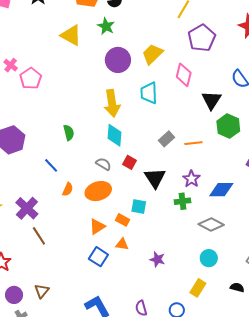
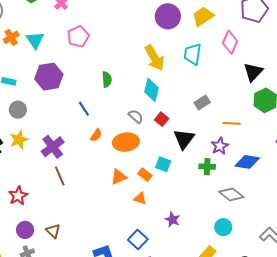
pink pentagon: (31, 78) -> (78, 37), moved
yellow arrow: (112, 103) -> (155, 58), turned -32
orange line: (193, 143) -> (231, 123), moved
blue square: (98, 257) -> (138, 239), moved
brown triangle: (42, 291) -> (53, 231), turned -35

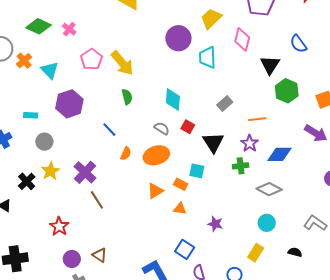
purple circle: (168, 16) -> (178, 38), moved
orange cross: (11, 37) -> (24, 61), moved
yellow arrow: (155, 58) -> (122, 63), moved

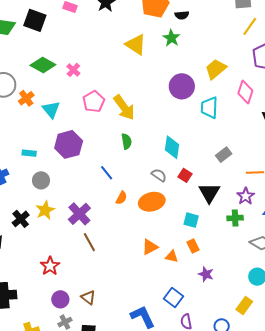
orange rectangle: (181, 184) -> (193, 246), moved, turned 32
orange triangle: (155, 191) -> (150, 247), moved

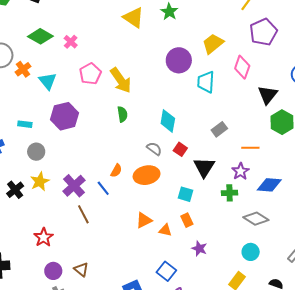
blue line: (107, 173) -> (103, 188), moved

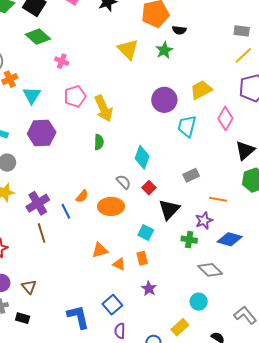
green diamond: (40, 36) -> (38, 37), moved
pink cross: (71, 42) -> (62, 61), turned -32

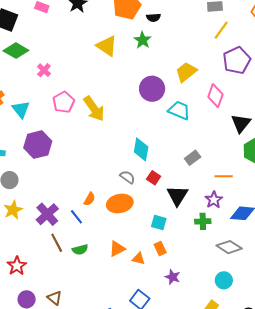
pink cross: (62, 61) -> (44, 70), turned 32
cyan trapezoid: (187, 126) -> (179, 110), turned 110
green semicircle: (99, 142) -> (80, 250), moved, turned 84

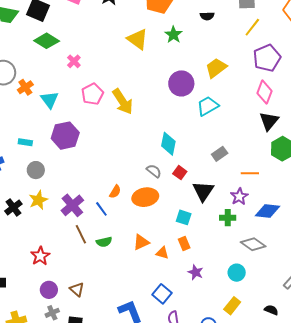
black semicircle: (153, 18) -> (207, 16), moved
pink diamond: (215, 96) -> (264, 92), moved
cyan trapezoid: (179, 110) -> (208, 106), turned -55
cyan circle: (224, 280) -> (237, 273), moved

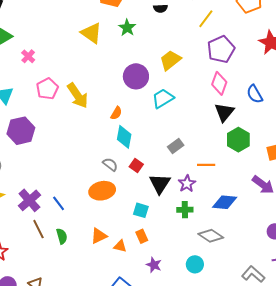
orange semicircle: (115, 192) -> (116, 113), moved
purple star: (239, 196) -> (187, 184), moved
green semicircle: (104, 242) -> (62, 236), turned -91

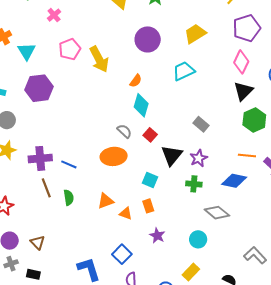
purple circle: (136, 76) -> (148, 39), moved
gray rectangle: (176, 146) -> (201, 124), moved, turned 70
orange line: (206, 165) -> (247, 156), moved
purple cross: (29, 200) -> (40, 158), turned 30
blue line: (59, 203) -> (69, 164), turned -35

